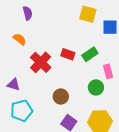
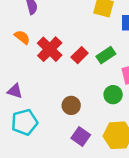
red rectangle: (68, 54) -> (80, 55), turned -64
red cross: (41, 62) -> (50, 49), moved

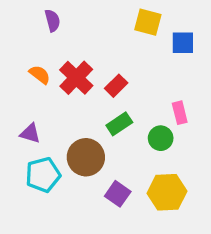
orange semicircle: (22, 37) -> (40, 75), moved
green rectangle: (106, 55) -> (119, 124), moved
brown circle: (71, 105) -> (86, 157), moved, size x1.5

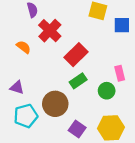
red cross: (76, 78) -> (50, 31), moved
red rectangle: (116, 86) -> (76, 55), size x1.5

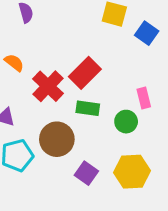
blue square: (122, 25) -> (147, 33), turned 35
red cross: (50, 31) -> (48, 86), moved
green rectangle: (78, 81) -> (88, 108), turned 42

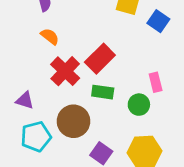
orange semicircle: (14, 63) -> (50, 36), moved

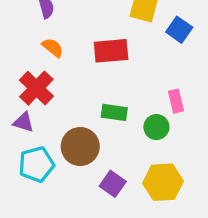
red rectangle: (100, 59) -> (111, 51), moved, turned 40
red cross: (65, 71) -> (36, 88), moved

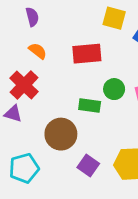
green circle: (156, 127) -> (114, 89), moved
cyan pentagon: (36, 164) -> (24, 168), moved

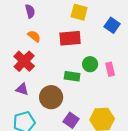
yellow square: (114, 18) -> (79, 12), moved
purple triangle: (13, 114) -> (22, 89), moved

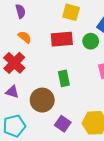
green circle: (90, 64) -> (91, 41), moved
green rectangle: (72, 76) -> (64, 78), turned 70

